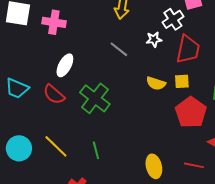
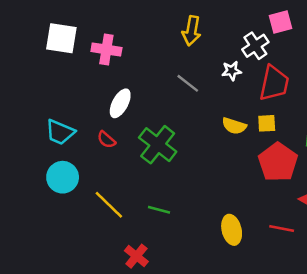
red semicircle: (54, 94) -> (106, 140), size x0.7
cyan circle: (19, 148) -> (63, 177), moved
green line: (96, 150) -> (159, 210), turned -60

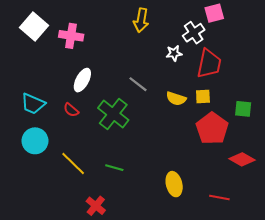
white square: (61, 38) -> (34, 26), turned 32
gray line: (188, 83) -> (138, 84), moved
red line: (282, 229) -> (219, 197), moved

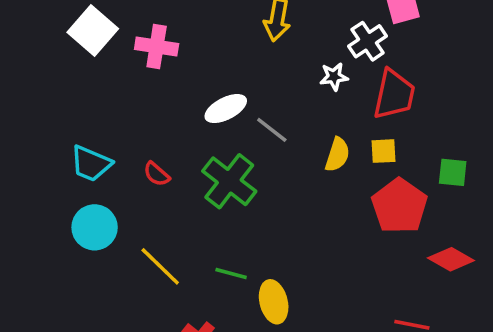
white ellipse: (82, 80) -> (226, 109), moved, turned 35
yellow semicircle: (176, 99) -> (337, 155), turned -90
yellow ellipse: (174, 184) -> (274, 302), moved

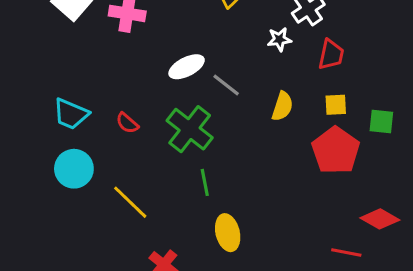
red trapezoid: (394, 94) -> (331, 55), size x0.7
yellow square: (384, 151) -> (336, 105), moved
red diamond: (451, 259) -> (380, 219), moved
green line: (231, 273) -> (205, 182), moved, turned 64

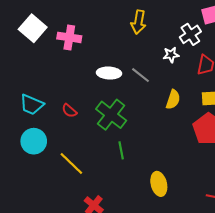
white ellipse: (187, 67) -> (109, 73), turned 30
gray line: (226, 85) -> (141, 75), moved
yellow ellipse: (228, 233) -> (159, 184), moved

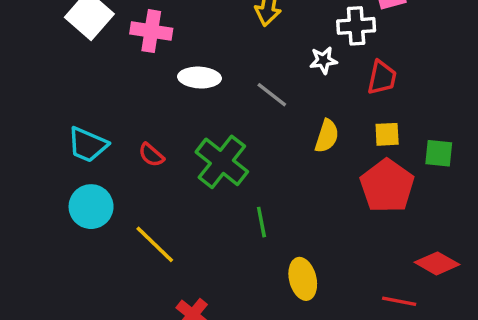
white cross: (190, 34) -> (356, 26), turned 30
white ellipse: (109, 73) -> (199, 78), moved
green line: (121, 150) -> (261, 222), moved

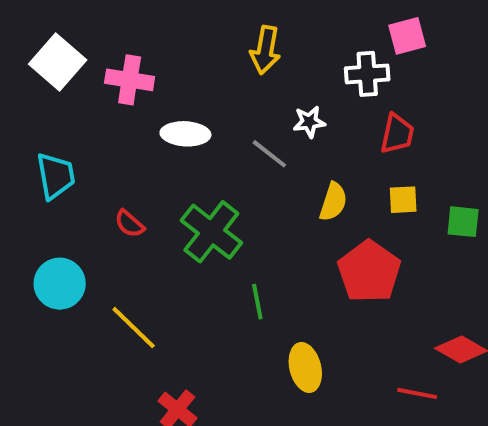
white star: (323, 60) -> (309, 122), moved
cyan trapezoid: (88, 145) -> (56, 176), moved, turned -123
red pentagon: (387, 186) -> (369, 272), moved

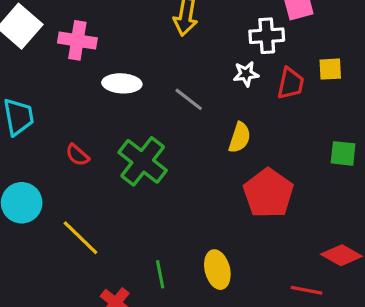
white star: (309, 122) -> (246, 74), moved
yellow square: (403, 200) -> (330, 69), moved
green line: (257, 302) -> (160, 274), moved

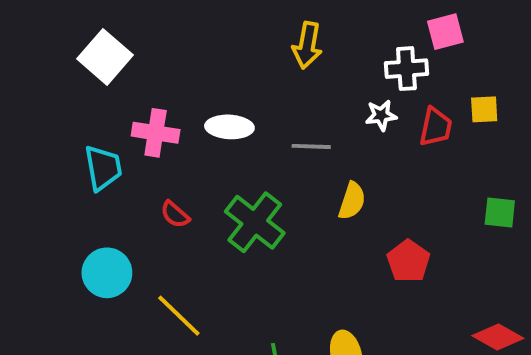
pink cross: (77, 40) -> (156, 133), moved
gray line: (189, 99) -> (311, 146), turned -36
yellow semicircle: (240, 138) -> (352, 201), moved
red pentagon: (268, 193) -> (408, 261), size x0.7

